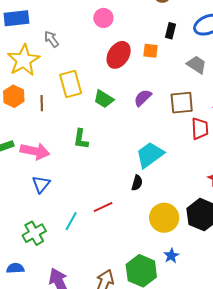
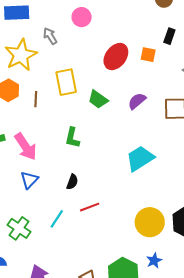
pink circle: (103, 18) -> (82, 17), moved
pink arrow: (35, 151) -> (26, 147), turned 40
black semicircle: (137, 183) -> (72, 182), moved
green cross: (34, 233) -> (19, 228), turned -30

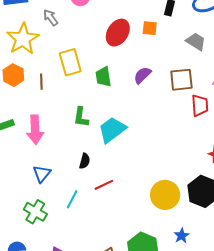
green trapezoid: (98, 99) -> (103, 77), turned 50
pink arrow: (26, 147) -> (35, 130), turned 36
cyan trapezoid: (140, 158) -> (112, 130), moved
blue triangle: (29, 180) -> (42, 174), moved
blue star: (154, 261) -> (182, 236), moved

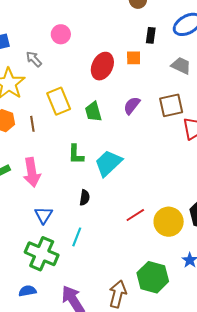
red line: (104, 185) -> (135, 215), moved
green cross: (35, 212) -> (42, 254), size x1.4

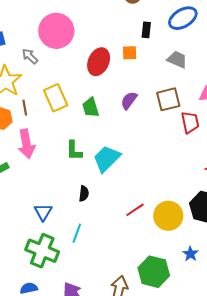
pink circle: (61, 34) -> (56, 31), size x1.8
brown line: (32, 124) -> (25, 108), moved
pink arrow: (32, 172) -> (26, 144), moved

